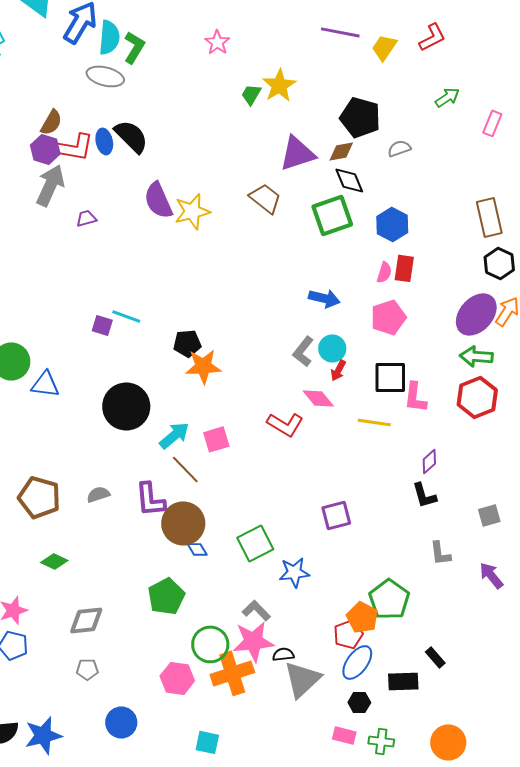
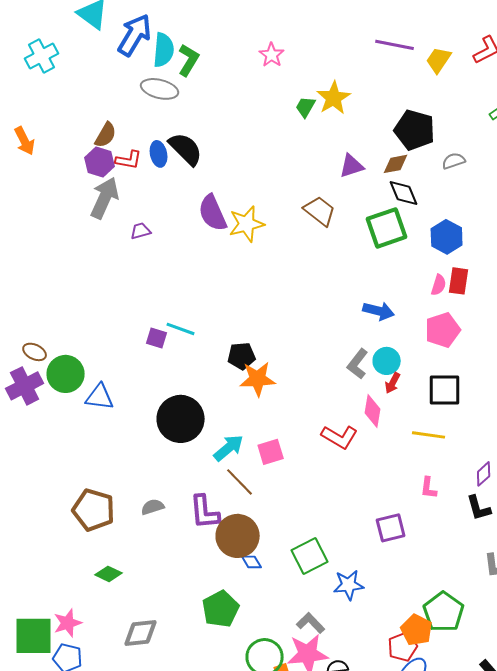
red L-shape: (74, 147) -> (129, 160), size x0.7
purple triangle: (297, 153) -> (352, 166), size x0.7
pink L-shape: (415, 397) -> (429, 488), moved, size x0.7
pink diamond: (318, 398) -> (373, 411), turned 48

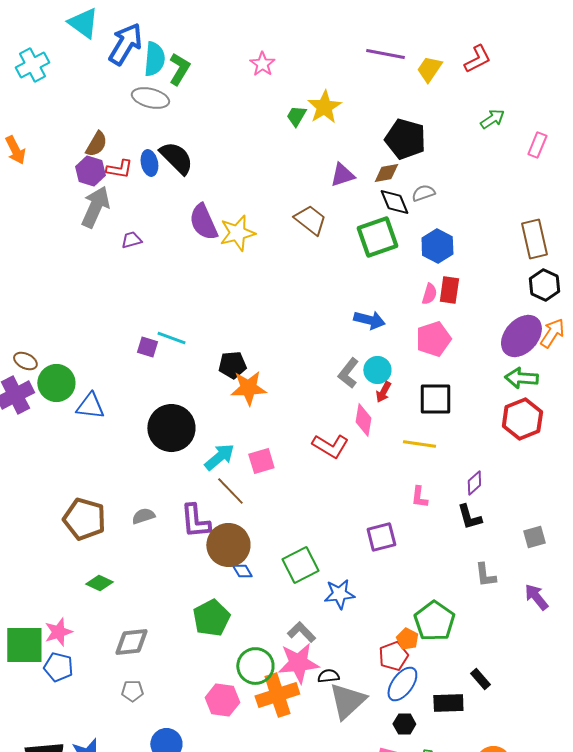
gray semicircle: (454, 161) -> (423, 193), moved
orange pentagon: (417, 630) -> (407, 639), size x0.7

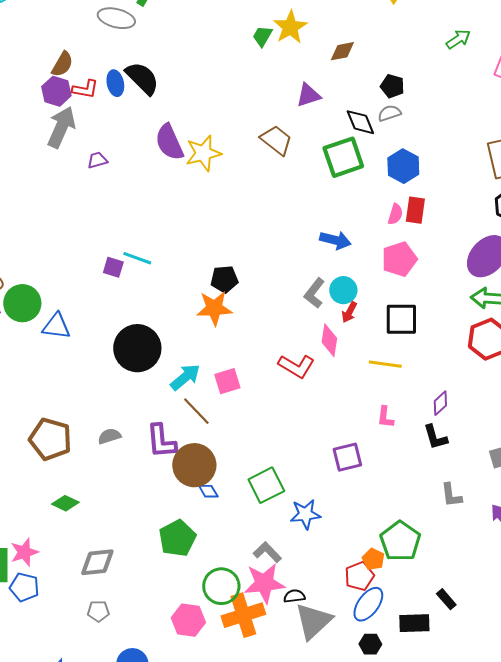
black pentagon: (405, 139) -> (392, 86), moved, size x0.6
brown diamond: (386, 173) -> (342, 51), moved
black pentagon: (232, 365) -> (224, 279), moved

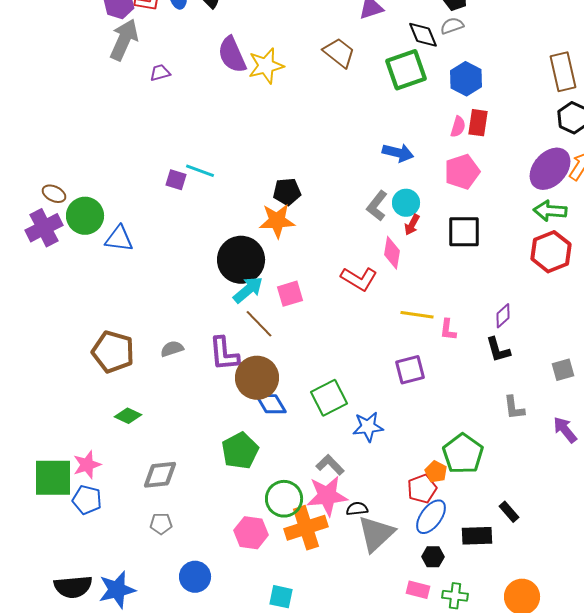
black circle: (137, 348) -> (241, 260), moved
yellow line: (385, 364) -> (417, 315), moved
blue diamond: (208, 491) -> (271, 404), size x1.5

